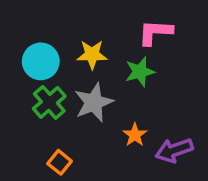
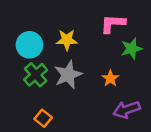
green star: (140, 72) -> (132, 49), moved
orange star: (135, 135) -> (110, 78), moved

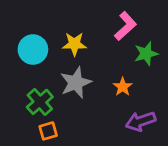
pink L-shape: (113, 24) -> (125, 26), turned 135
green cross: (36, 75) -> (40, 102), moved
orange square: (43, 118) -> (48, 131), turned 35

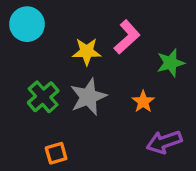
pink L-shape: (125, 26) -> (127, 37), moved
cyan circle: (33, 50) -> (27, 24), moved
green cross: (40, 102) -> (43, 97), moved

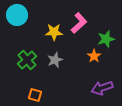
gray star: (88, 97) -> (55, 60), size x0.7
orange star: (143, 102) -> (94, 56), moved
orange square: (56, 153) -> (35, 95), turned 32

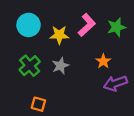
cyan circle: (17, 15) -> (29, 25), moved
green star: (106, 39) -> (116, 27), moved
purple arrow: (102, 88) -> (115, 83), moved

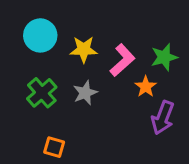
pink L-shape: (87, 25) -> (122, 60), moved
green star: (116, 27) -> (164, 57), moved
purple arrow: (115, 83) -> (163, 118), turned -50

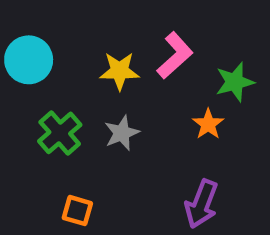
cyan circle: (40, 35) -> (29, 60), moved
pink L-shape: (122, 60) -> (175, 55), moved
purple arrow: (163, 118) -> (201, 204), moved

